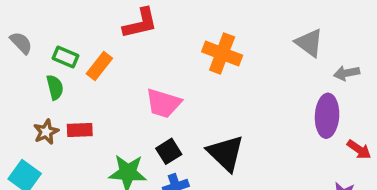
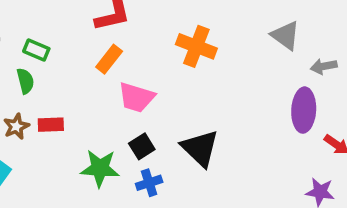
orange rectangle: (99, 66) -> (109, 59), moved

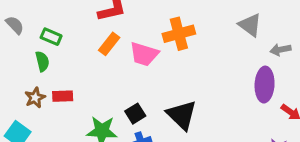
orange cross: (196, 46) -> (179, 34), turned -36
pink trapezoid: (136, 97) -> (144, 54), moved

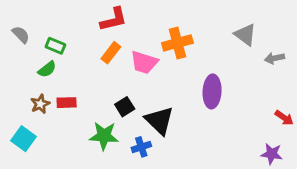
green semicircle: (42, 61) -> (47, 69), turned 66
purple ellipse: (265, 85) -> (212, 91), moved
black square: (135, 114) -> (125, 107), moved
black triangle: (182, 115) -> (159, 121), moved

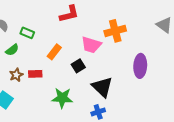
orange rectangle: (111, 53) -> (54, 52), moved
green semicircle: (47, 69) -> (12, 50), moved
black square: (125, 107) -> (78, 66), moved
blue cross: (141, 147) -> (98, 112), moved

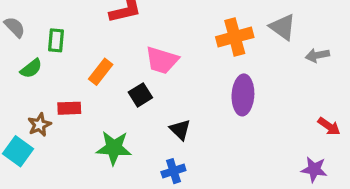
orange cross: (115, 31) -> (235, 37), moved
green rectangle: (27, 33) -> (56, 40), turned 72
brown star: (16, 75) -> (39, 125), moved
black triangle: (102, 87) -> (180, 130), size x0.6

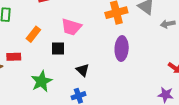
black square: (140, 95) -> (58, 49), turned 32
green star: (114, 148) -> (42, 81), turned -30

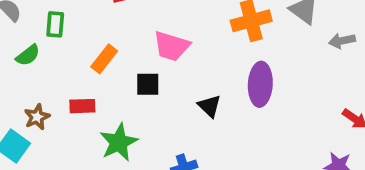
red rectangle: (14, 57) -> (82, 106), moved
black triangle: (83, 70) -> (209, 106), moved

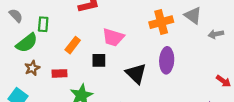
green semicircle: (28, 55) -> (27, 43), size x1.5
black triangle: (209, 106) -> (136, 73), size x1.5
brown star: (37, 117) -> (32, 68), moved

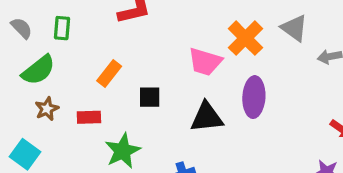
orange cross: (161, 22) -> (245, 38), turned -30
green rectangle: (43, 24) -> (62, 28), moved
pink trapezoid: (113, 37) -> (205, 62), moved
black triangle: (136, 73) -> (207, 117), turned -50

